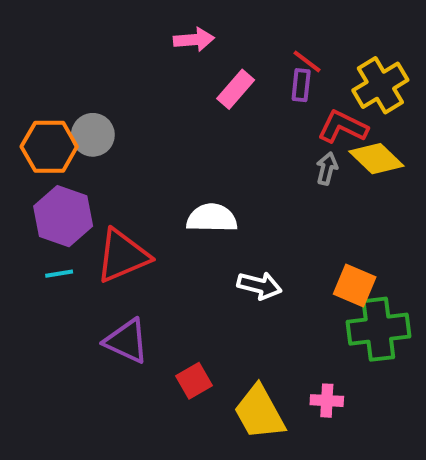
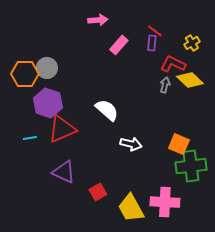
yellow cross: (380, 85) -> (192, 43), size x0.6
purple hexagon: (63, 216) -> (48, 103), moved
white semicircle: (212, 218) -> (107, 110), turned 40
pink cross: (327, 401) -> (165, 202), size x1.8

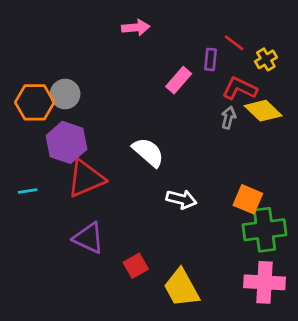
red line: (155, 31) -> (234, 43), moved
pink rectangle: (119, 45) -> (179, 80), moved
cyan line: (30, 138) -> (28, 191), moved
pink cross: (165, 202) -> (265, 282), moved

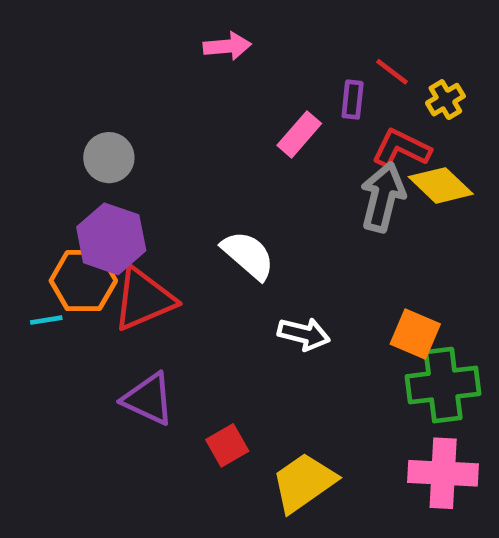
orange hexagon: (35, 102) -> (83, 281), moved
gray arrow: (229, 118) -> (383, 197), size x1.8
yellow trapezoid: (181, 288) -> (304, 483), turned 84

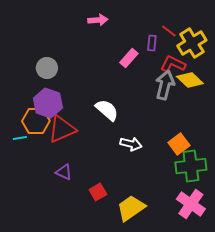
yellow cross: (445, 100) -> (192, 43), size x1.8
orange square: (415, 334) -> (179, 144), turned 30
purple triangle: (148, 399) -> (64, 172), size x0.7
pink cross: (443, 473) -> (191, 204), turned 32

